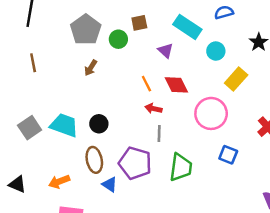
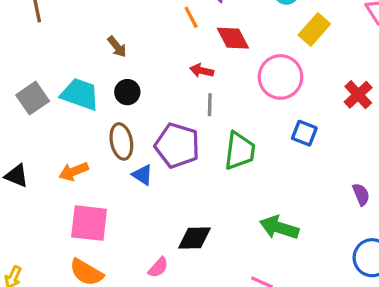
brown arrow: (91, 68) -> (117, 47), moved, turned -70
orange line: (146, 84) -> (191, 17), moved

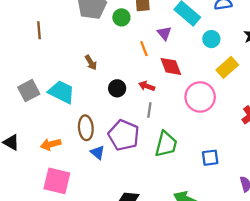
black circle: (127, 92) -> (117, 88), moved
blue square: (304, 133) -> (210, 158), moved, turned -36

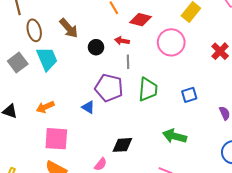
brown arrow: (91, 63) -> (69, 28), size x1.5
red diamond: (171, 66) -> (141, 20), turned -45
cyan trapezoid: (61, 92) -> (47, 59), turned 50
brown ellipse: (86, 128) -> (34, 30), moved

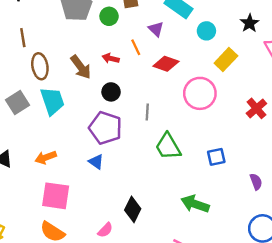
red arrow: (122, 41) -> (111, 58), moved
purple pentagon: (109, 88) -> (105, 128), moved
green trapezoid: (148, 89) -> (168, 147), turned 140
black diamond: (122, 145) -> (133, 209), turned -65

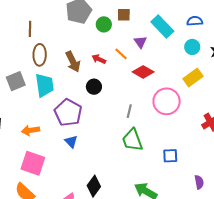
cyan circle: (206, 31) -> (192, 47), moved
orange line: (136, 47) -> (121, 54), turned -32
gray line: (147, 112) -> (129, 111), moved
purple pentagon: (105, 128) -> (68, 113), moved

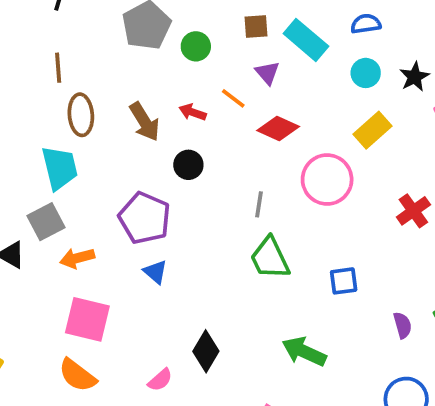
brown square: (124, 15) -> (256, 27), moved
gray square: (16, 81) -> (46, 222), moved
cyan trapezoid: (44, 85) -> (60, 168), moved

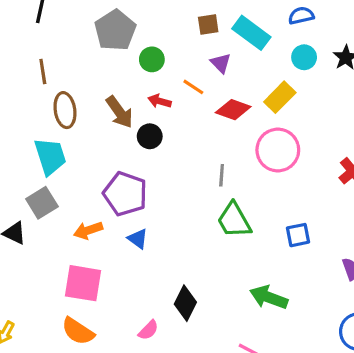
green circle: (196, 46) -> (152, 59), moved
yellow rectangle: (373, 130) -> (280, 97), moved
black circle: (188, 165) -> (150, 136), moved
orange arrow: (77, 258) -> (88, 230), moved

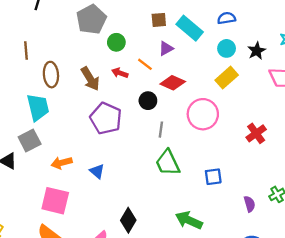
purple triangle: (221, 63) -> (166, 48), turned 42
brown line: (43, 71) -> (26, 50), moved
yellow rectangle: (280, 97) -> (227, 78), moved
black circle: (150, 136) -> (148, 101), moved
purple pentagon: (125, 194) -> (106, 118), moved

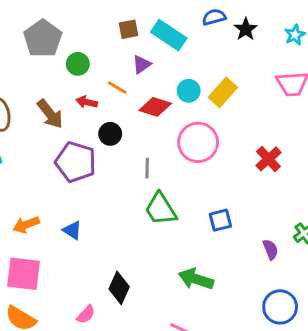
cyan circle: (227, 48) -> (189, 91), moved
black star: (257, 51) -> (246, 29), moved
black circle: (148, 101) -> (110, 134), moved

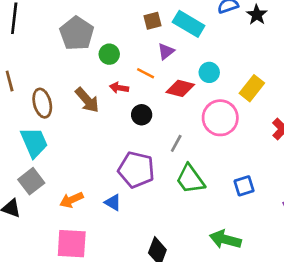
yellow rectangle: (223, 92) -> (252, 88), moved
purple pentagon: (76, 162) -> (136, 170), moved
gray line: (147, 168) -> (176, 143), turned 30

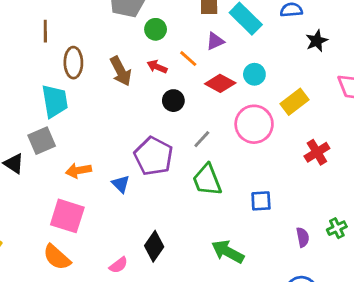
black star: (257, 15) -> (317, 41), moved

